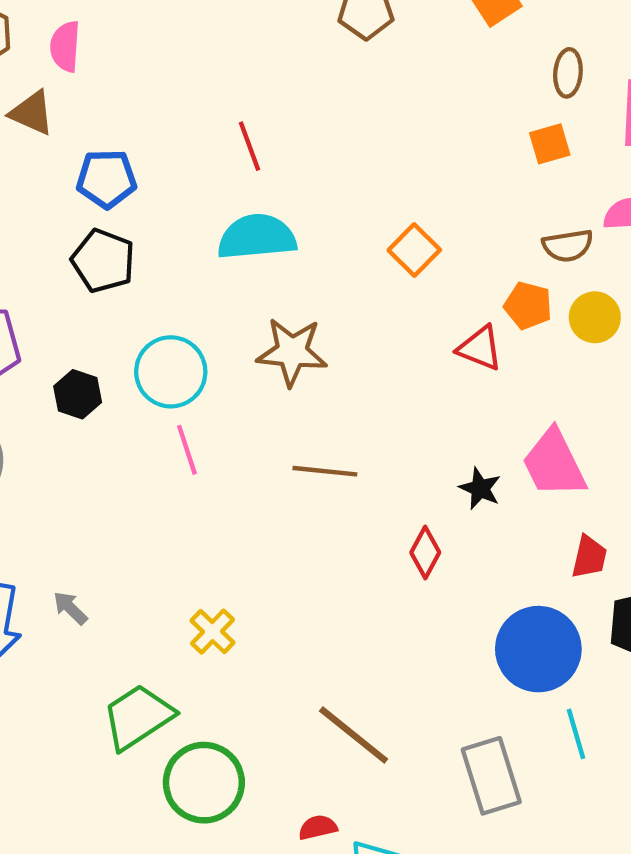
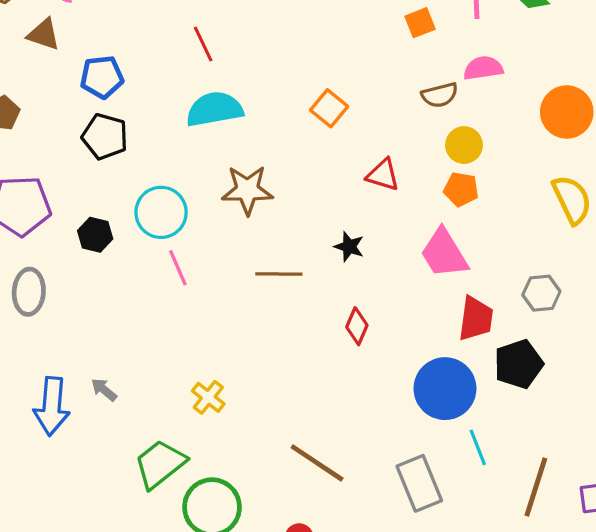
orange pentagon: (528, 306) -> (461, 189), moved
black star: (480, 488) -> (349, 247), moved
red trapezoid: (589, 557) -> (476, 319), size x1.4

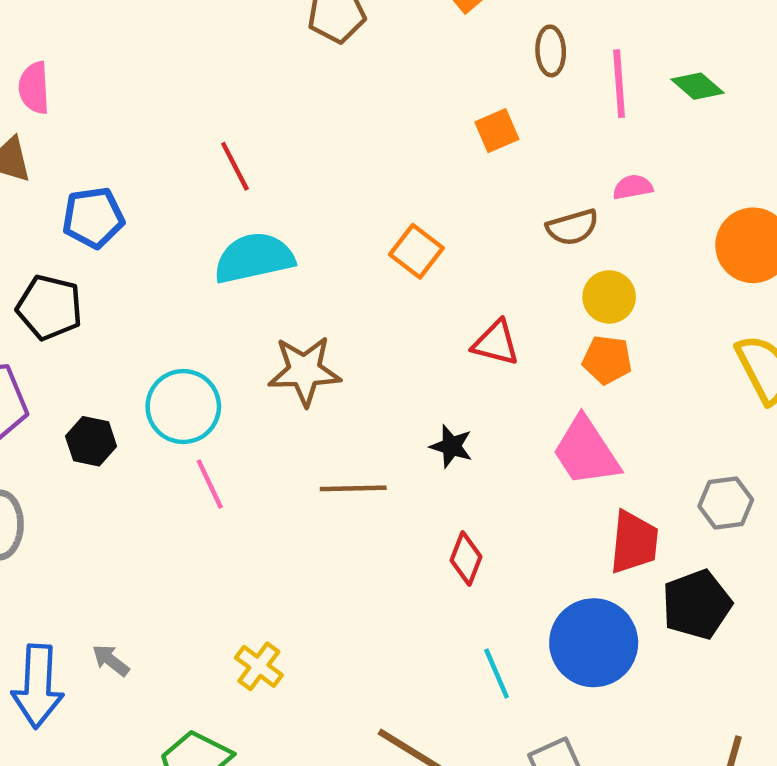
orange square: (420, 23) -> (497, 131), moved
pink semicircle: (483, 68) -> (633, 187), size x0.7
black pentagon: (105, 137) -> (49, 307), moved
cyan line: (478, 447) -> (497, 674), moved

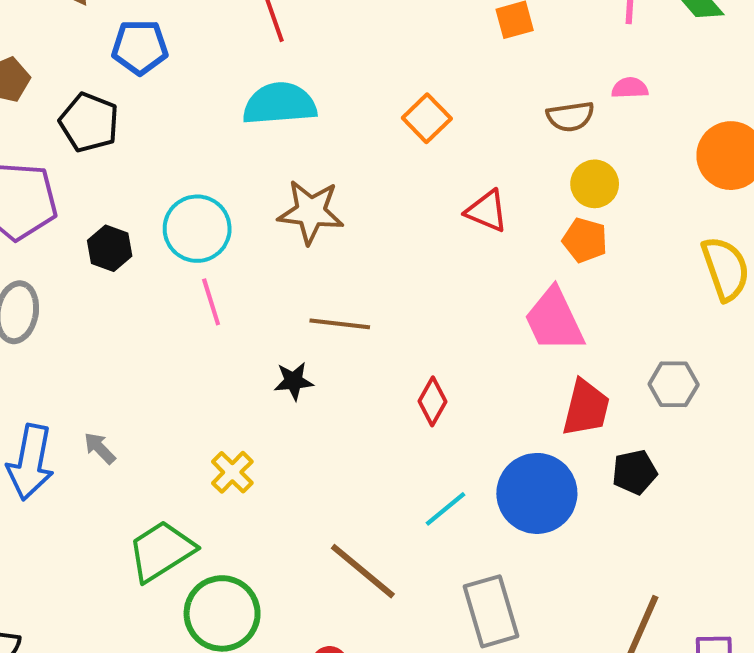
black star: (451, 446) -> (294, 381), moved, turned -30
black pentagon: (697, 605) -> (635, 472), size x0.7
cyan line: (497, 674) -> (445, 509), turned 66

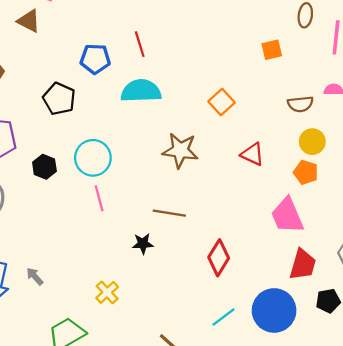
blue pentagon: (140, 47) -> (95, 59), moved
black pentagon: (89, 122) -> (59, 99), moved
brown star: (311, 212) -> (180, 150), moved
red diamond: (433, 401) -> (219, 258), size x1.4

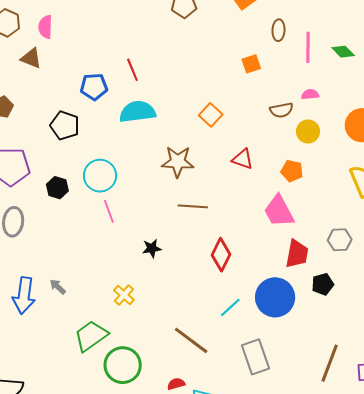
yellow circle: (312, 142) -> (308, 132), moved
brown line: (169, 213) -> (193, 206), moved

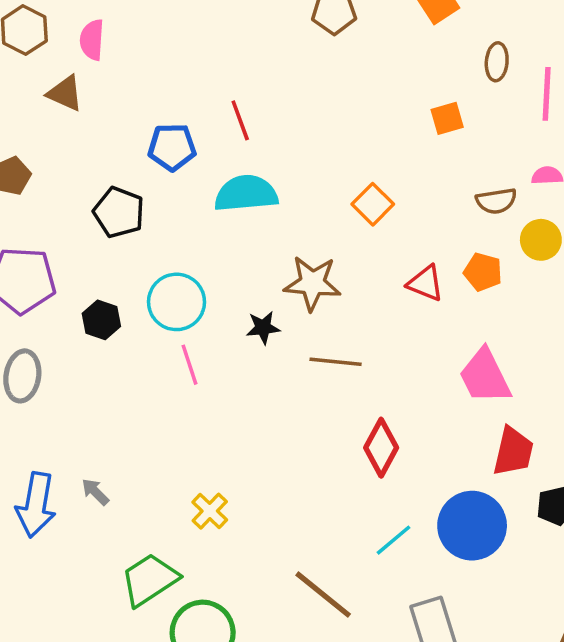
orange pentagon: (292, 171) -> (483, 272), moved
black star: (152, 248) -> (263, 328), moved

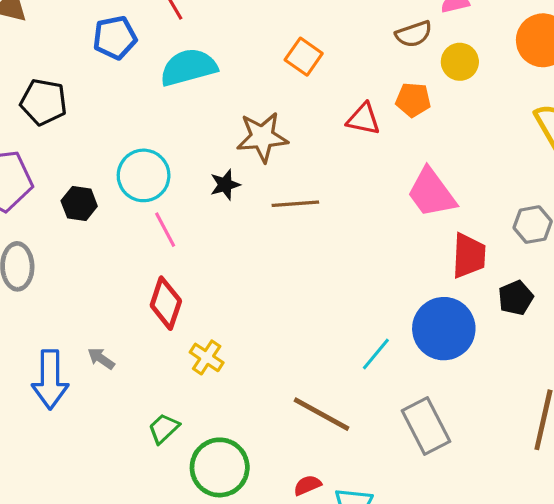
black pentagon: (119, 212) -> (44, 102), moved
red diamond: (381, 448) -> (166, 303), moved
green trapezoid: (150, 580) -> (164, 428), size x0.6

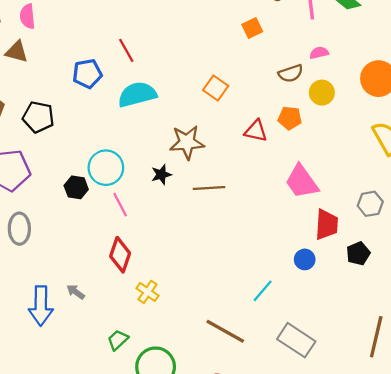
black hexagon: (79, 203) -> (76, 187), moved
blue circle: (444, 329) -> (305, 259), moved, size x0.5
gray rectangle: (426, 426) -> (296, 340), turned -30

